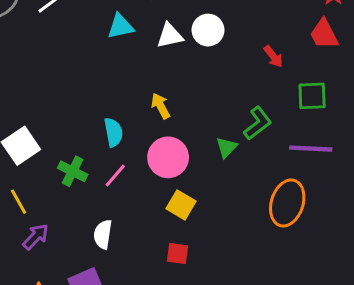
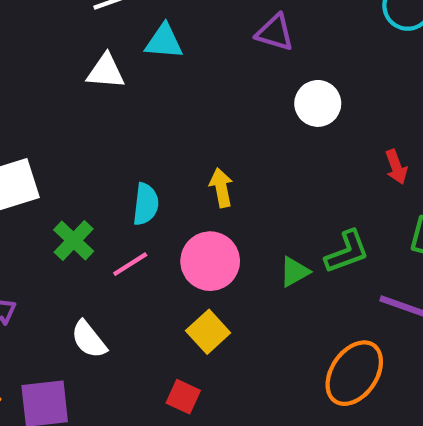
cyan triangle: (120, 26) -> (164, 42), moved
white triangle: (170, 36) -> (106, 71), moved
white semicircle: (103, 234) -> (89, 339), turned -64

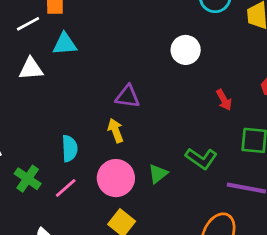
purple triangle: (275, 33) -> (128, 96), moved
white circle: (318, 103) -> (186, 50), moved
green L-shape: (347, 252) -> (201, 158), turned 64
green triangle: (294, 272) -> (158, 174), moved

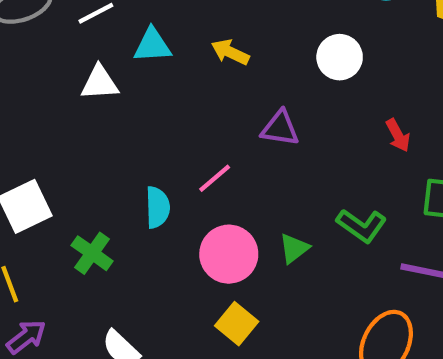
purple triangle: (128, 96) -> (280, 128), moved
yellow arrow: (116, 131) -> (230, 52), moved, turned -45
pink line: (66, 188) -> (215, 178), moved

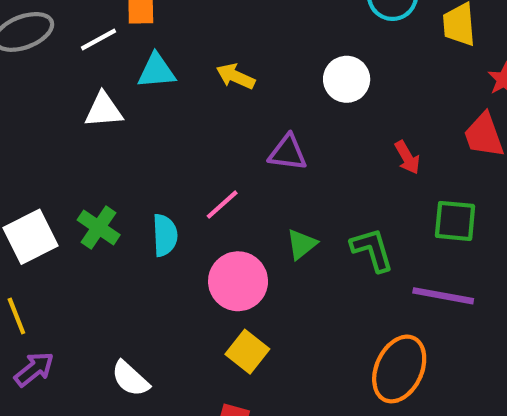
green L-shape: (362, 226) -> (372, 250), turned -141
green triangle: (294, 248) -> (302, 244), moved
green cross: (92, 253) -> (99, 227), moved

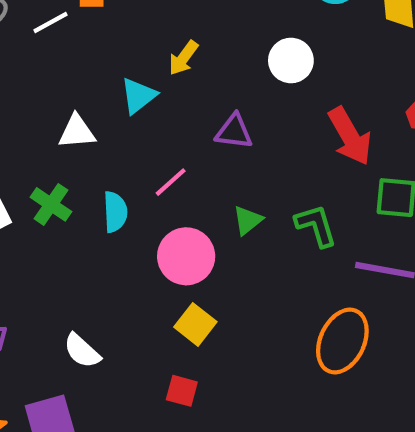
cyan triangle: (156, 71) -> (138, 96), moved, turned -33
yellow arrow: (236, 76) -> (183, 58), turned -78
white triangle: (104, 110) -> (77, 132), moved
red arrow: (407, 158) -> (350, 136), size x1.8

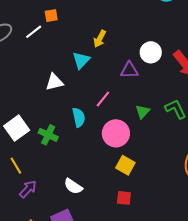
white circle: (291, 60) -> (151, 52), moved
green cross: (51, 204) -> (48, 135), moved

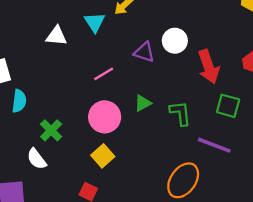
cyan triangle: (81, 60) -> (95, 22), turned -36
cyan semicircle: (79, 117) -> (19, 101), moved
green cross: (48, 135) -> (51, 130), moved

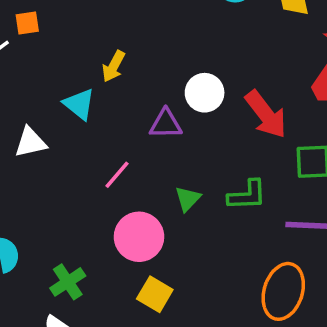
green L-shape: (180, 113) -> (247, 195), turned 112
green cross: (51, 130) -> (68, 282), turned 30

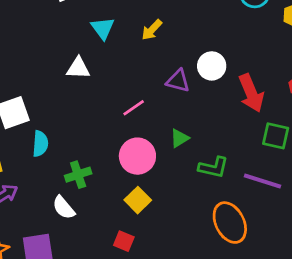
cyan triangle: (79, 104) -> (103, 28), moved
green L-shape: (247, 195) -> (213, 167), moved
orange ellipse: (283, 291) -> (230, 223), turned -60

